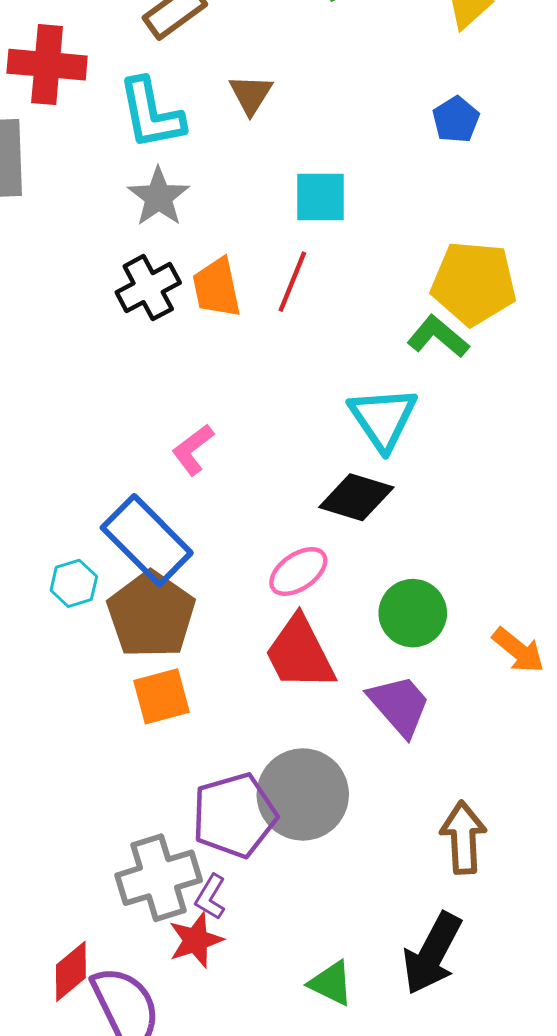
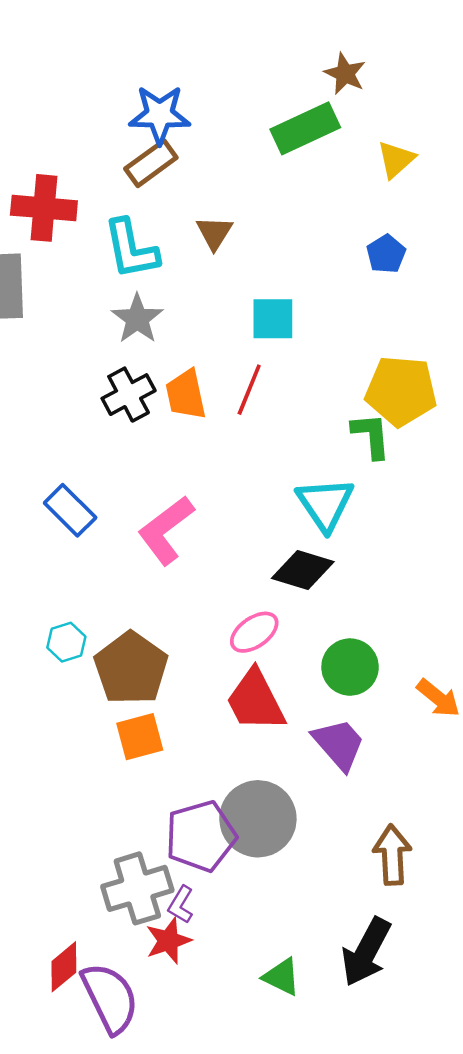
green L-shape: (438, 337) -> (371, 436), turned 45
pink L-shape: (193, 450) -> (166, 530), size x1.6
blue rectangle: (147, 540) -> (70, 510), moved, size x0.7

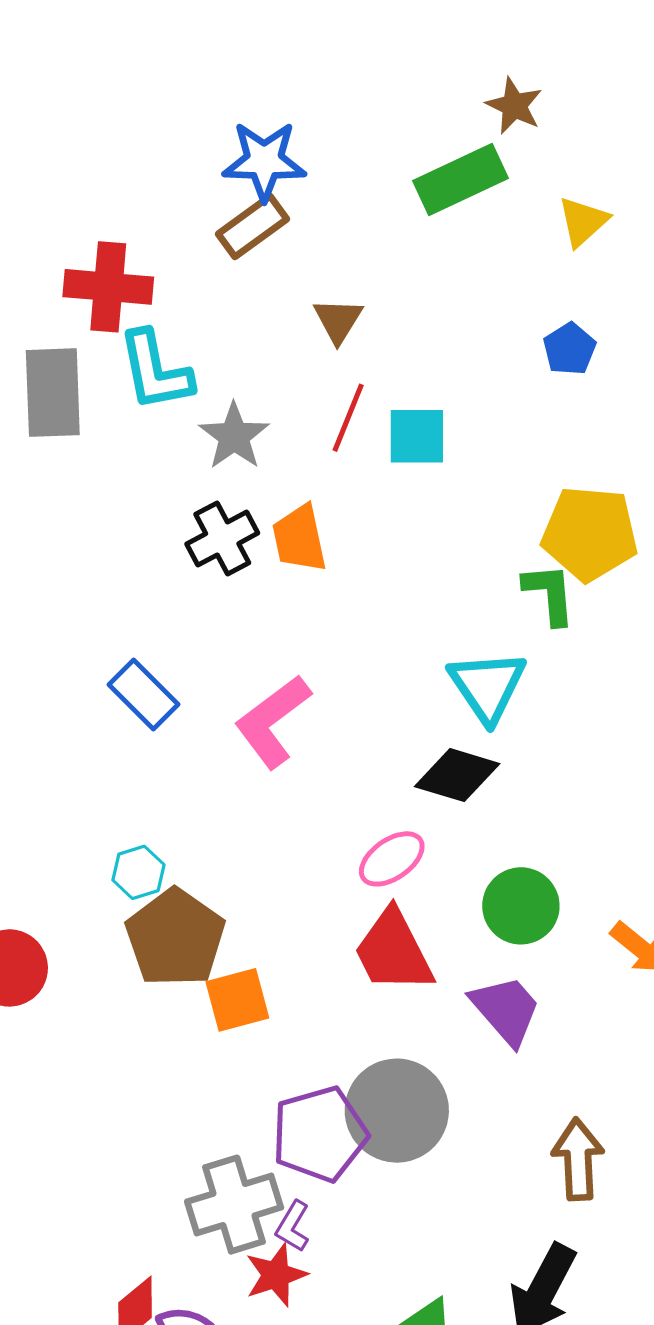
cyan L-shape: (131, 249) -> (155, 371), moved
red line: (249, 390) -> (348, 418), moved
brown pentagon: (131, 668) -> (175, 938), moved

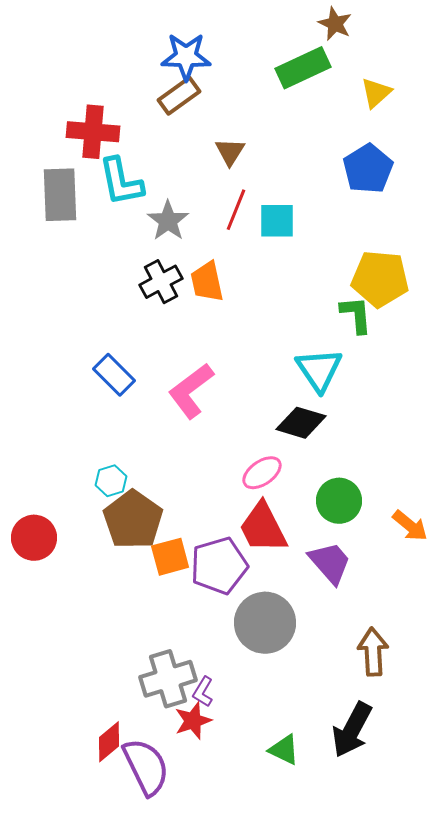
blue pentagon: (570, 349) -> (368, 169), size x1.6
purple pentagon: (320, 1134) -> (219, 566), moved

